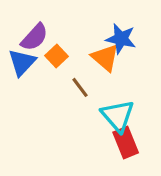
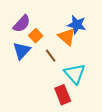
blue triangle: (22, 62) -> (22, 51), moved
red rectangle: (126, 142) -> (63, 95), moved

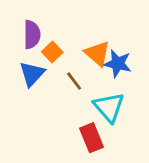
purple semicircle: (22, 24) -> (32, 35), turned -42
blue star: (77, 25) -> (118, 64), moved

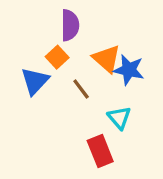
purple semicircle: (32, 35) -> (70, 25), moved
cyan triangle: (109, 107) -> (119, 118), size x0.7

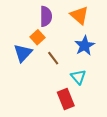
orange triangle: (107, 59) -> (79, 15), moved
blue star: (129, 70) -> (85, 46), turned 30

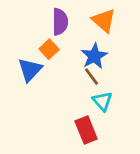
blue star: (85, 46) -> (94, 56), moved
brown line: (53, 58) -> (92, 77), moved

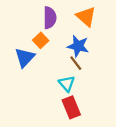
blue star: (94, 56) -> (78, 46), turned -30
cyan triangle: (102, 101) -> (67, 84), moved

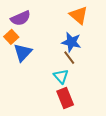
purple semicircle: (50, 18) -> (21, 18), moved, turned 66
orange square: (41, 40) -> (11, 37), moved

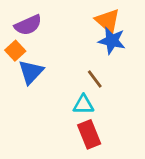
blue star: (71, 42) -> (112, 41), moved
cyan triangle: (61, 76) -> (83, 105), turned -49

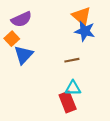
brown line: (95, 79) -> (72, 60), turned -64
cyan triangle: (83, 105) -> (73, 88), moved

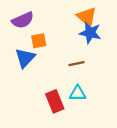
orange square: (12, 39) -> (39, 41), moved, turned 32
red rectangle: (68, 102) -> (55, 101), moved

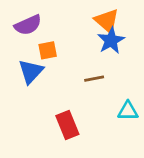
blue star: (90, 33) -> (111, 41), turned 30
cyan triangle: (78, 93) -> (128, 111), moved

